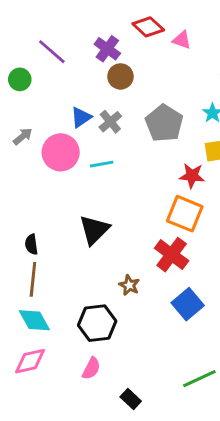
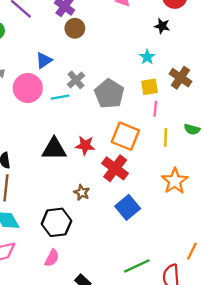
gray cross: (110, 122) -> (76, 80), moved
gray pentagon: (164, 123) -> (109, 94), moved
red star: (192, 176) -> (85, 145), moved
black triangle: (94, 230) -> (54, 149), turned 45

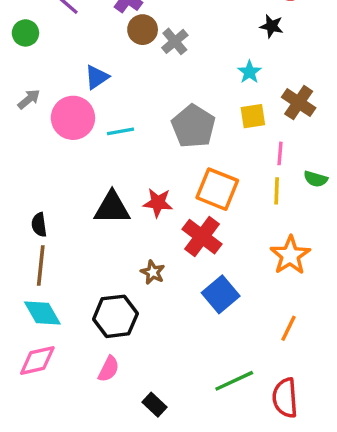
gray cross: (76, 80) -> (175, 41), moved
pink line: (155, 109) -> (280, 153), moved
orange line: (192, 251) -> (288, 328), moved

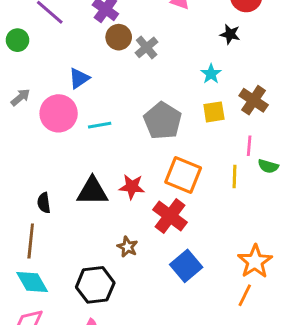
pink line: (280, 153) -> (249, 146), moved
black semicircle: (39, 225) -> (44, 203), moved
orange star: (290, 255) -> (255, 261), moved

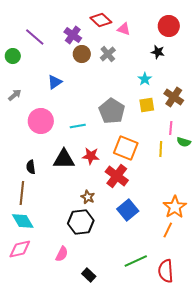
gray cross: (147, 47) -> (108, 54), moved
pink circle: (59, 113) -> (41, 121), moved
cyan line: (100, 125) -> (78, 126), moved
black hexagon: (95, 285) -> (81, 222), moved

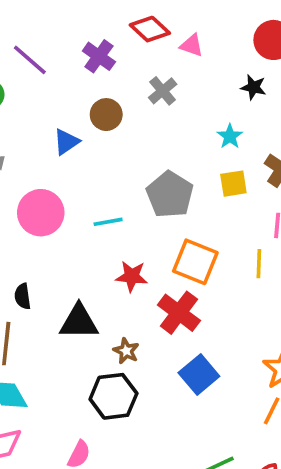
brown circle: (82, 54) -> (106, 115), moved
black triangle: (64, 159) -> (79, 322), moved

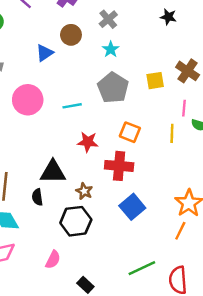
cyan star: (230, 136) -> (111, 49), moved
orange square: (195, 262) -> (130, 132), size x0.7
black semicircle: (23, 296) -> (37, 197), moved
red cross: (179, 313) -> (119, 166), turned -32

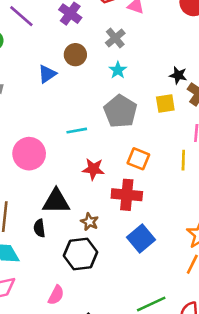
black star: (168, 17) -> (178, 75), moved
pink circle: (28, 100) -> (29, 154), moved

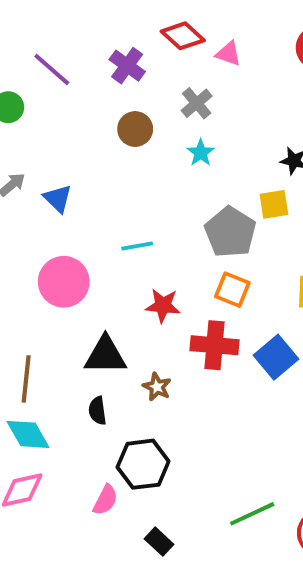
blue triangle: (47, 74) -> (58, 198), moved, turned -42
gray pentagon: (120, 111) -> (230, 232), moved
black semicircle: (39, 228) -> (97, 411), moved
blue square: (141, 238) -> (276, 357), moved
black hexagon: (81, 254) -> (143, 464), moved

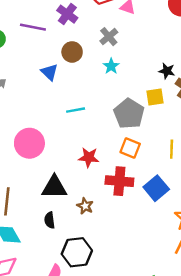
purple line: (52, 70) -> (33, 27), moved, turned -30
blue triangle: (58, 198) -> (50, 72), moved
cyan line: (137, 246) -> (76, 110), moved

